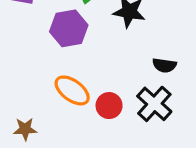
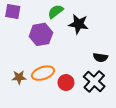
orange ellipse: (72, 90) -> (43, 73), turned -55
brown star: (25, 129) -> (19, 77), moved

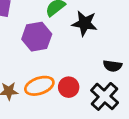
red circle: (66, 82) -> (69, 87), moved

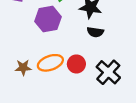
black semicircle: (113, 66) -> (95, 32), moved

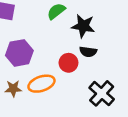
purple hexagon: (48, 19) -> (19, 53), moved
red circle: (76, 64) -> (68, 63), moved

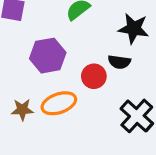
black star: (83, 26) -> (134, 29), moved
purple hexagon: (19, 53) -> (48, 56), moved

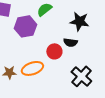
purple hexagon: (48, 56) -> (25, 26), moved

